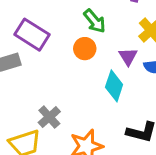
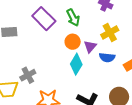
purple rectangle: (32, 35) -> (44, 19), moved
orange circle: (85, 49) -> (73, 42), moved

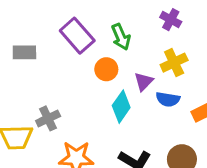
orange circle: (73, 42) -> (106, 69), moved

